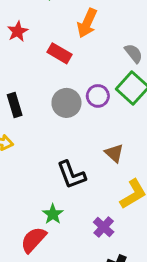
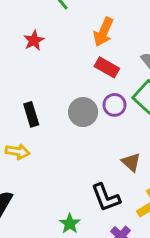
red rectangle: (59, 53) -> (107, 67), moved
black L-shape: (71, 175) -> (106, 197), moved

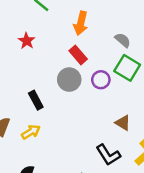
red rectangle: (107, 67) -> (78, 55), moved, turned 30
gray circle: (83, 112) -> (69, 80), moved
yellow arrow: (18, 152) -> (31, 132), turned -30

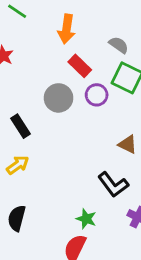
red rectangle: (78, 55) -> (80, 66), moved

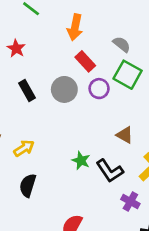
black rectangle: (20, 126) -> (27, 91), moved
black semicircle: (17, 218) -> (28, 185), moved
green star: (86, 219) -> (81, 161), moved

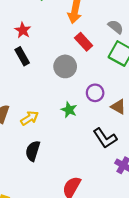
purple circle: (99, 89) -> (95, 93), moved
black rectangle: (27, 91) -> (22, 56), moved
green star: (81, 161) -> (69, 110), moved

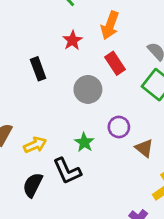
red star: (23, 30) -> (72, 40), moved
black L-shape: (105, 138) -> (67, 171), moved

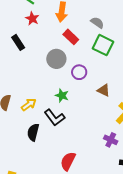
red star: (72, 40) -> (32, 19), moved
black rectangle: (38, 69) -> (18, 42), moved
purple circle: (119, 127) -> (79, 72), moved

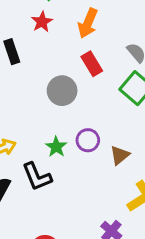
purple circle: (79, 72) -> (88, 140), moved
brown triangle: (104, 90) -> (120, 155), turned 40

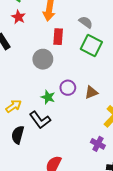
red rectangle: (92, 64) -> (58, 37), turned 49
brown triangle: (120, 155) -> (91, 92), turned 32

